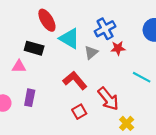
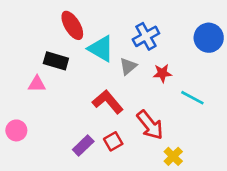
red star: (118, 48) -> (162, 73), moved
purple rectangle: (30, 98) -> (83, 145), moved, turned 35

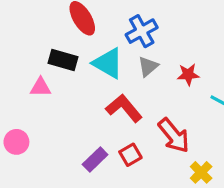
blue cross: (146, 36) -> (142, 31), moved
cyan triangle: (101, 49) -> (108, 63), moved

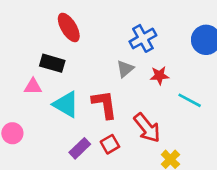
blue cross: (142, 31) -> (143, 38), moved
cyan triangle: (108, 63) -> (66, 104), moved
red L-shape: (124, 108) -> (104, 104), turned 32

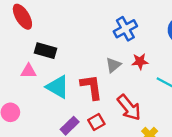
red ellipse: (69, 27) -> (22, 17), moved
gray triangle: (125, 69) -> (113, 65), moved

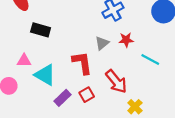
pink triangle: (29, 71) -> (24, 61), moved
cyan triangle: (58, 87) -> (45, 75), moved

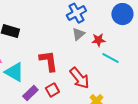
red star: (126, 40) -> (98, 40), moved
gray triangle: (102, 43) -> (78, 34), moved

